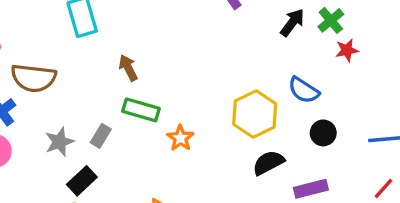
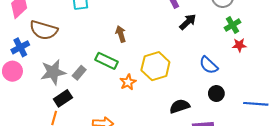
black arrow: (292, 23) -> (188, 22), moved
brown arrow: (128, 68) -> (121, 34), moved
yellow hexagon: (255, 114) -> (155, 66), moved
gray star: (59, 142) -> (53, 72), size x1.4

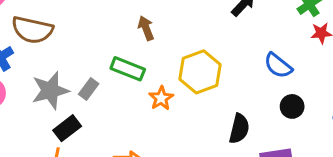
black semicircle: (180, 106) -> (239, 129), turned 126

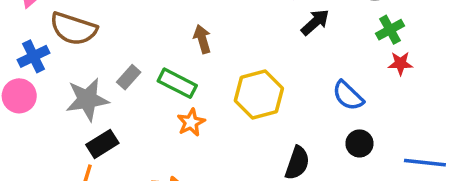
gray rectangle: (89, 89) -> (129, 77), moved
orange star: (161, 98) -> (191, 122), moved

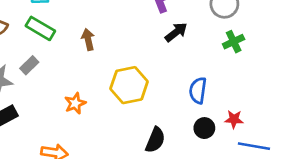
red star: (400, 63) -> (234, 119), moved
green rectangle: (177, 83) -> (40, 28), moved
blue semicircle: (348, 96) -> (198, 91), turned 50

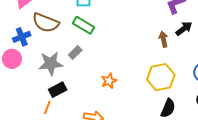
brown arrow: (88, 39) -> (163, 39), moved
yellow hexagon: (129, 85) -> (161, 77), moved

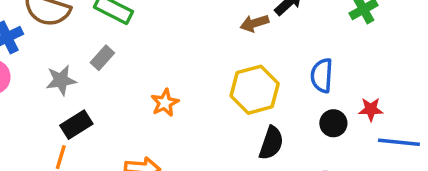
brown arrow: (163, 39) -> (254, 23), turned -91
gray star: (51, 64) -> (61, 80), size x0.7

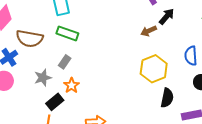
orange star: (165, 103) -> (72, 85), moved

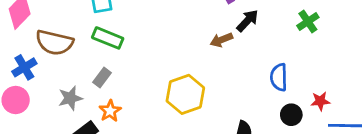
yellow hexagon: (154, 69) -> (185, 94), moved

